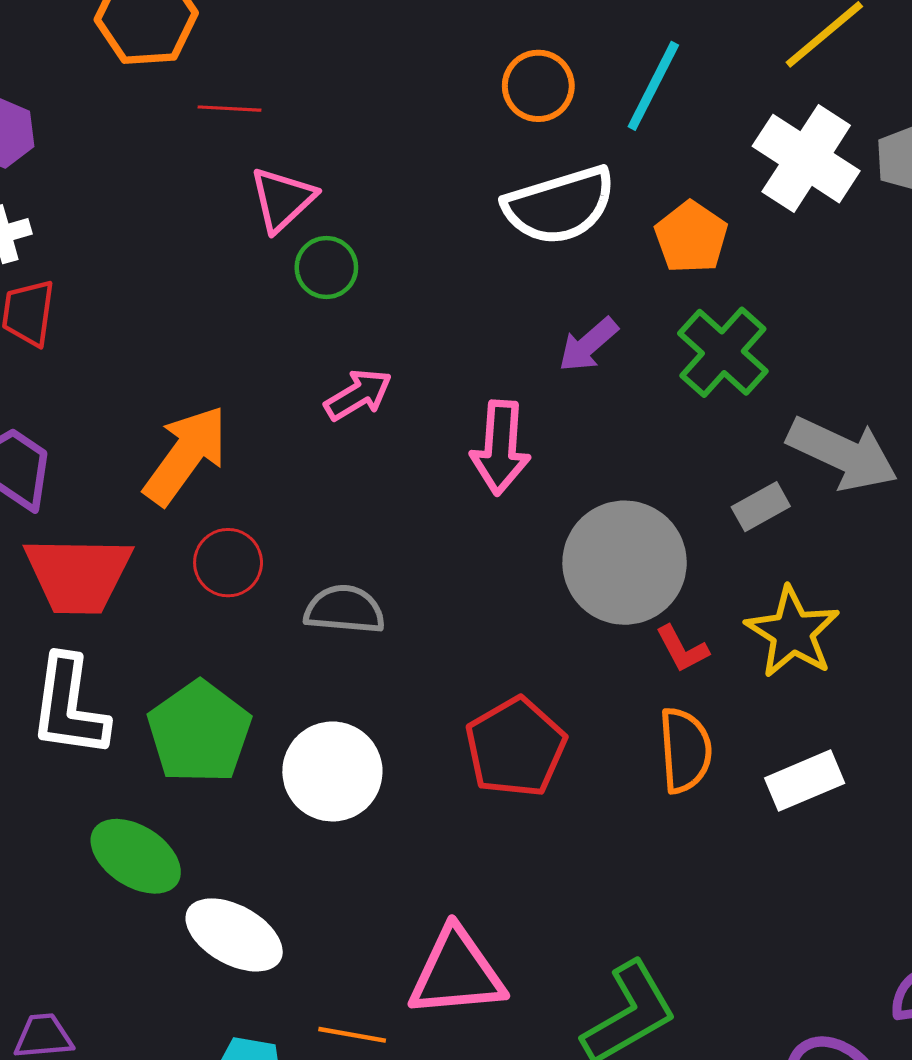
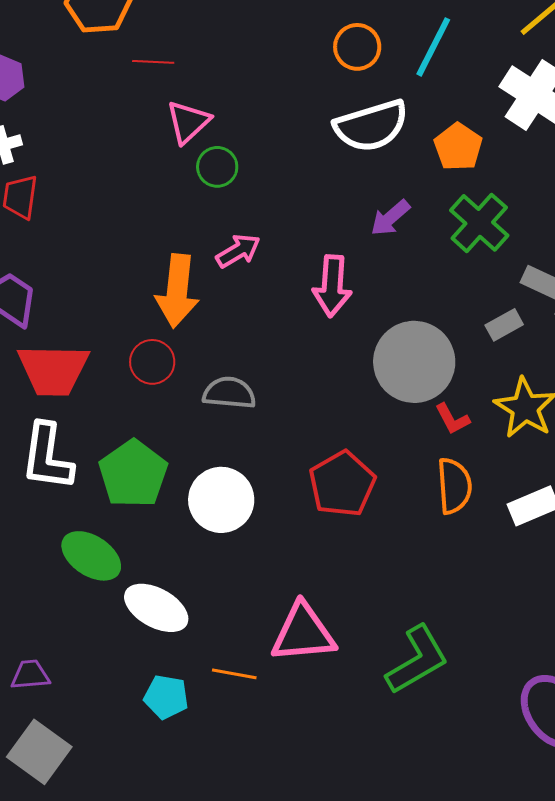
orange arrow: (186, 455) -> (177, 291), moved, turned 150

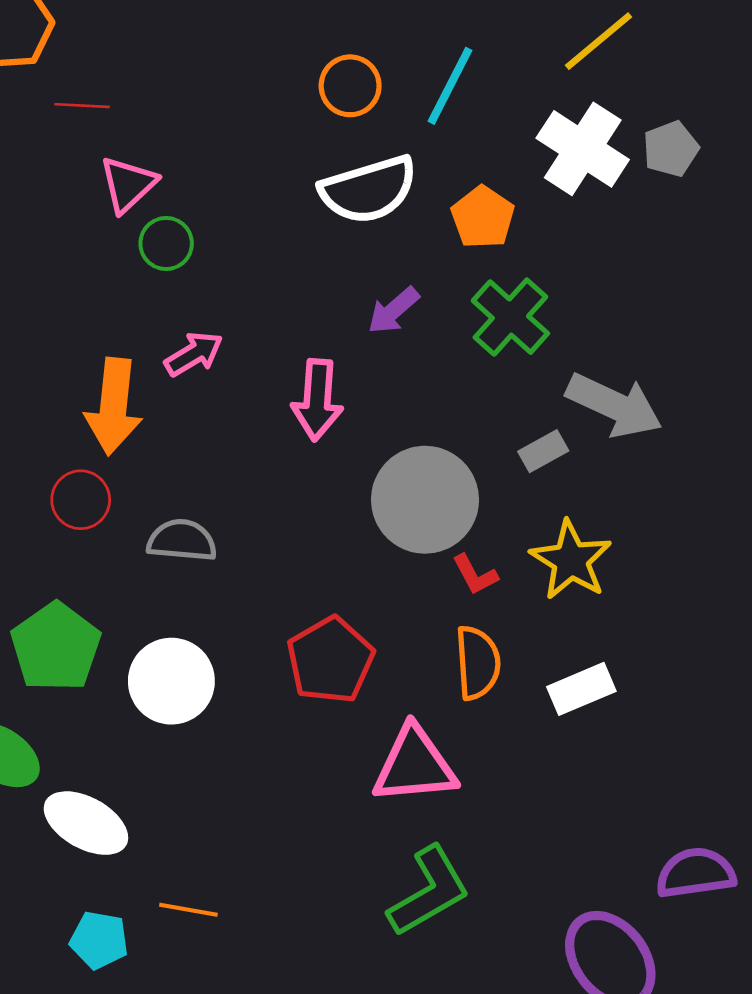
pink triangle: (303, 633) -> (414, 765), moved

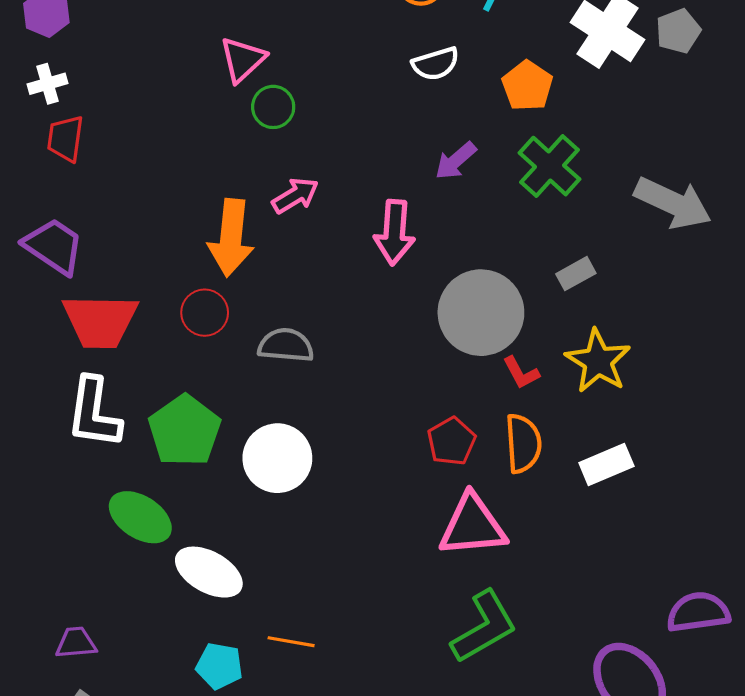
white semicircle: (368, 190) -> (436, 64), size x0.6
gray arrow: (614, 405) -> (673, 203), moved
red pentagon: (330, 660) -> (451, 441), moved, size x0.7

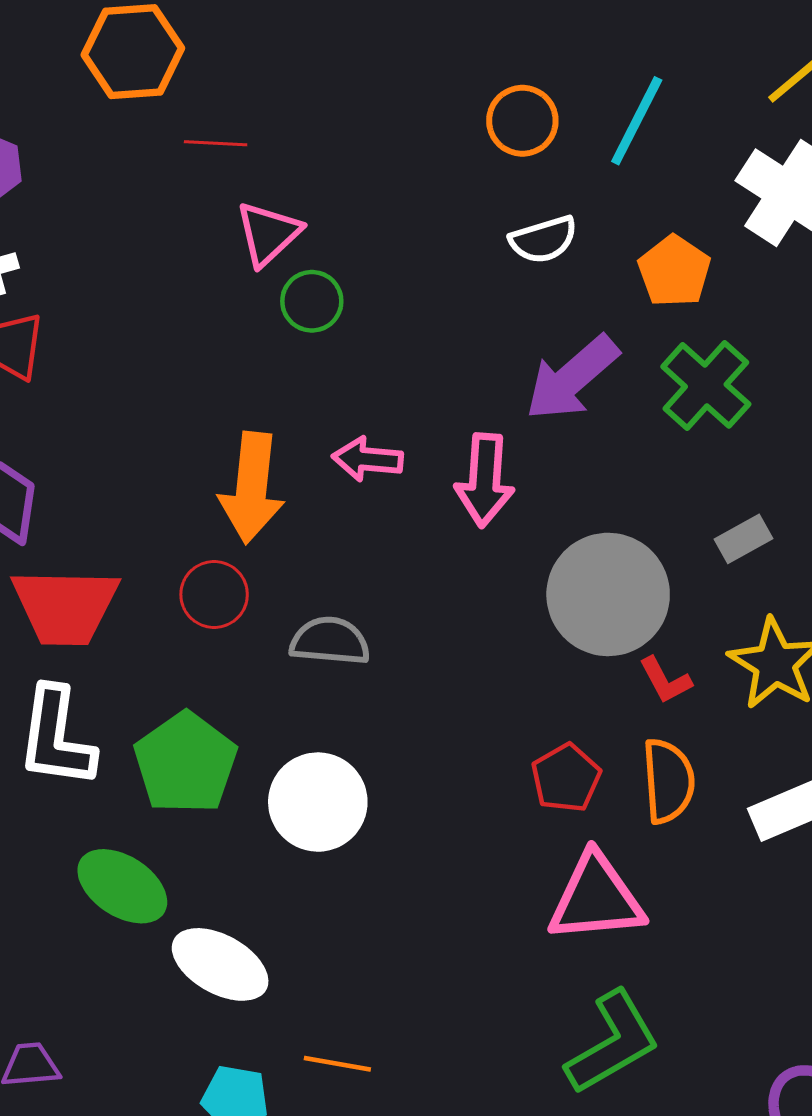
purple arrow: (456, 161) -> (572, 378), size x1.6
pink arrow: (295, 196) -> (367, 459), moved, turned -144

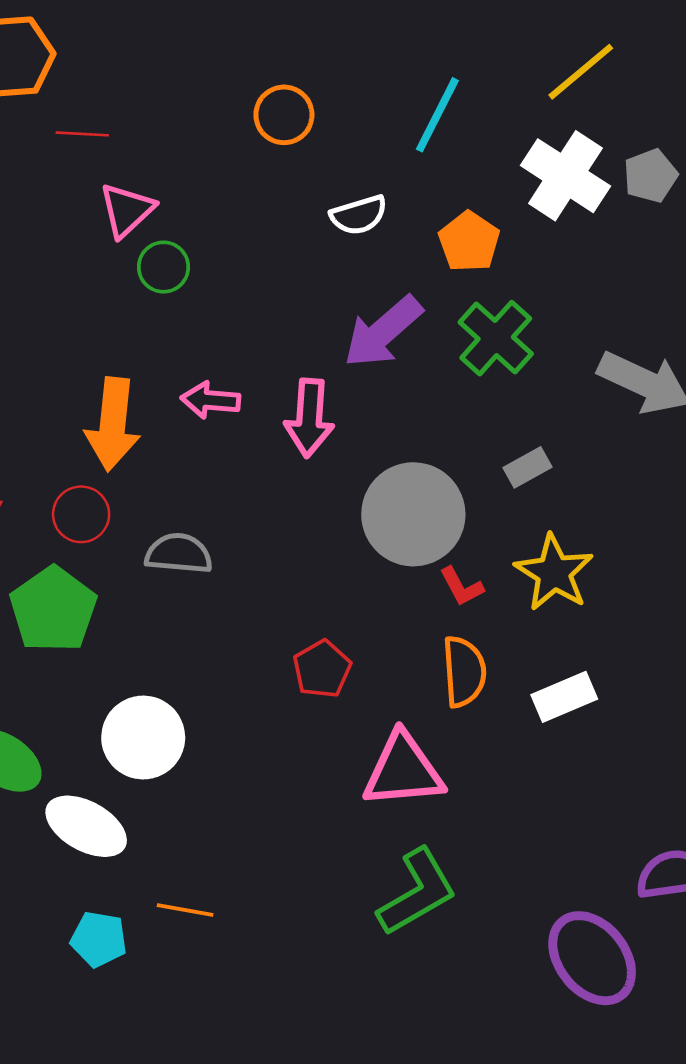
orange circle: (522, 121) -> (284, 115), moved
green pentagon: (185, 763) -> (53, 609), moved
red pentagon: (566, 778) -> (322, 669), moved
white circle: (318, 802) -> (143, 737), moved

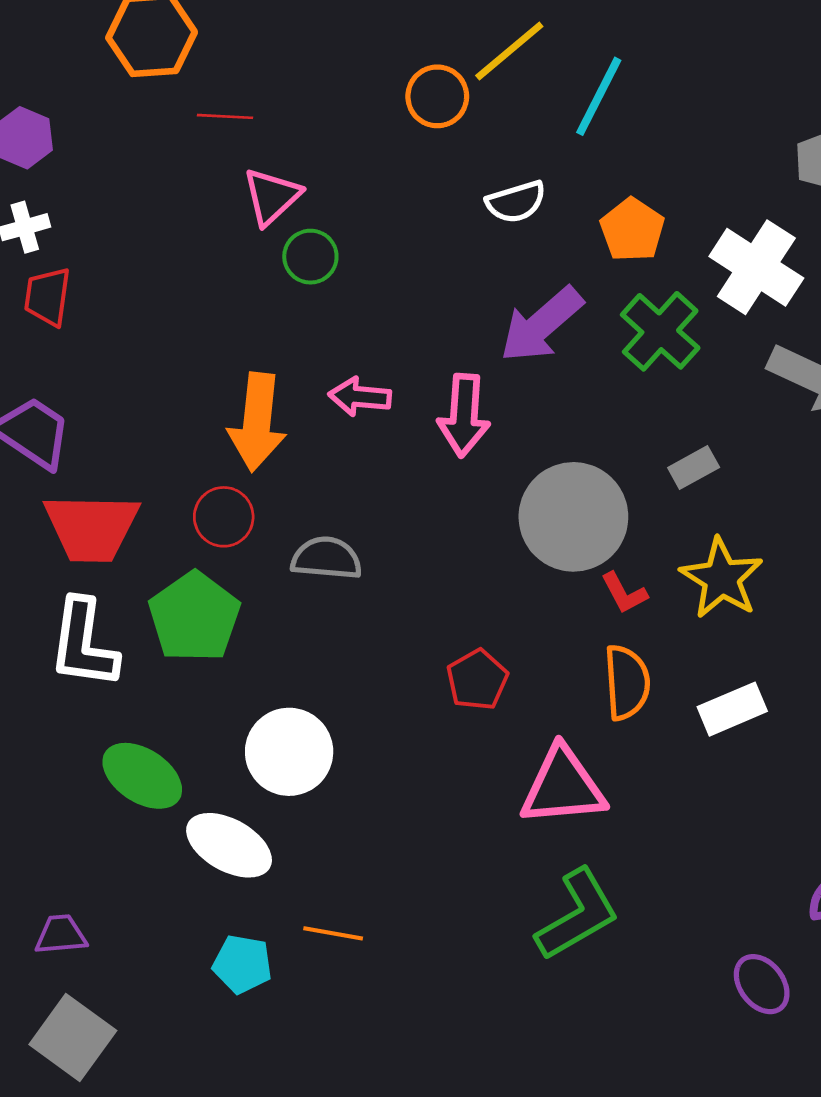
yellow line: (581, 72) -> (509, 51), moved
white cross: (565, 176) -> (756, 267), moved
purple ellipse: (592, 958) -> (762, 984), size x0.6

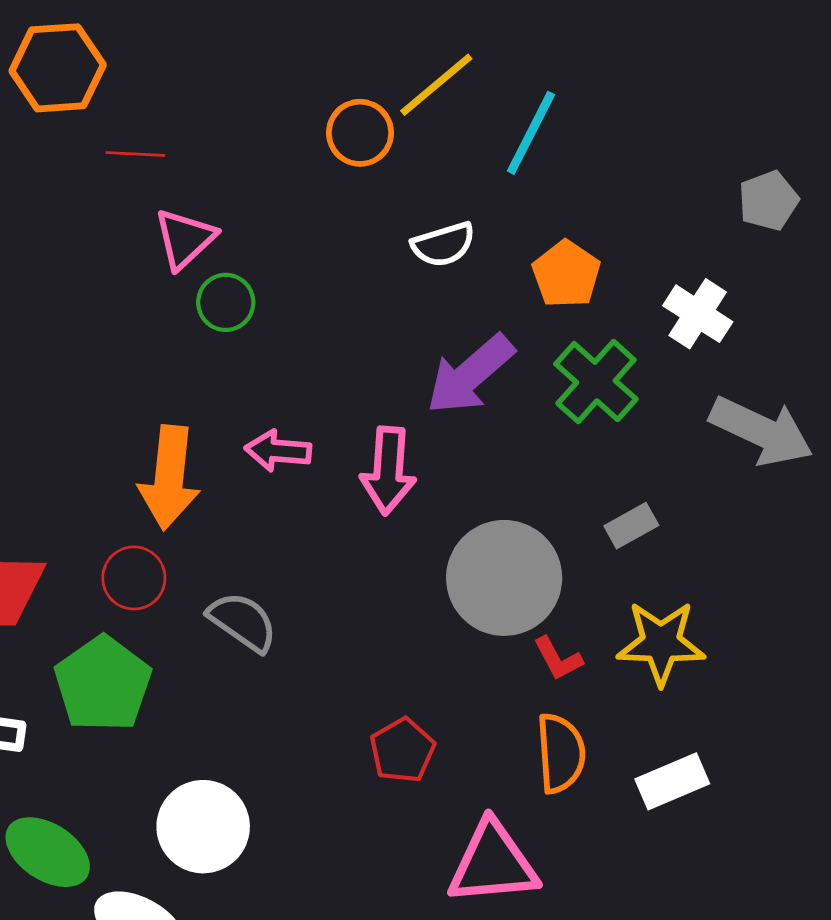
white cross: (756, 267) -> (698, 314), size x0.7
gray semicircle: (326, 558) -> (243, 622), turned 30
yellow star: (722, 578) -> (661, 643), turned -30

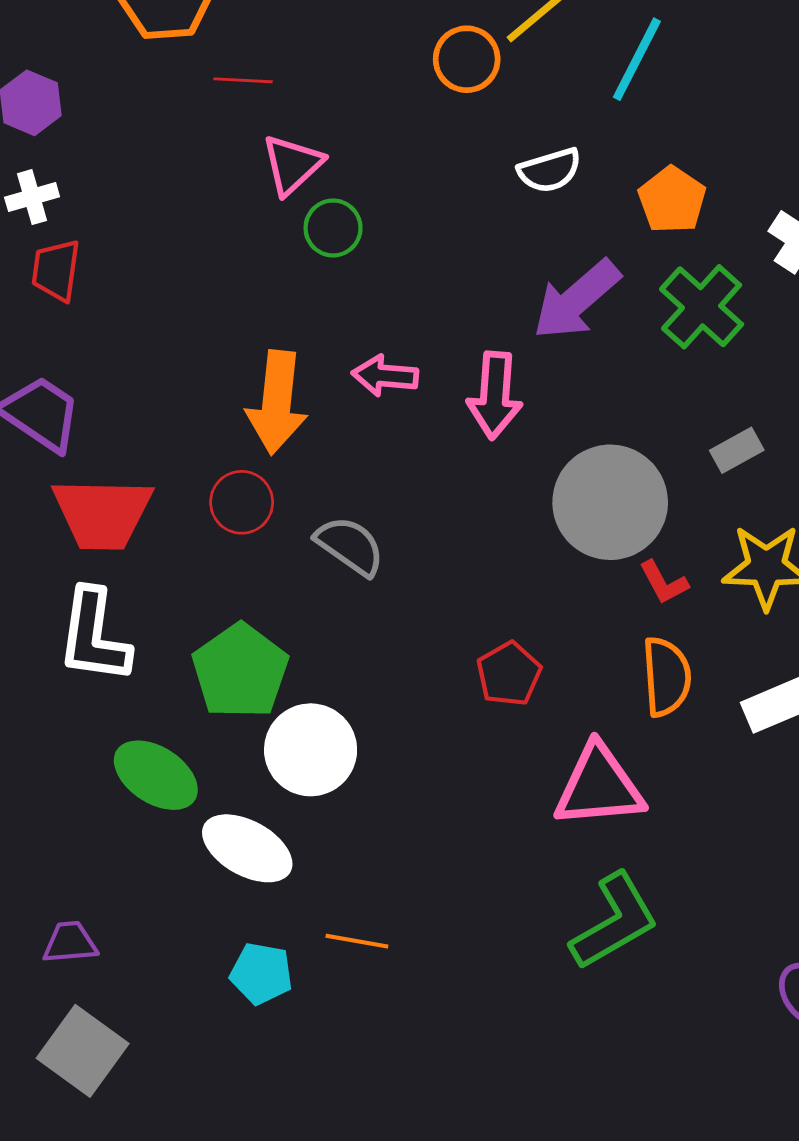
green pentagon: (103, 684) -> (240, 671), moved

